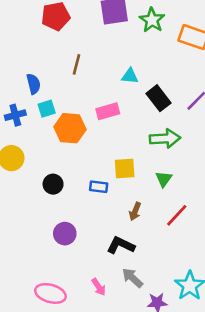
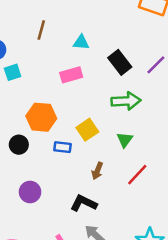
cyan triangle: (130, 76) -> (81, 42), moved
orange hexagon: (70, 128) -> (41, 117), moved
yellow square: (125, 168) -> (87, 130), turned -30

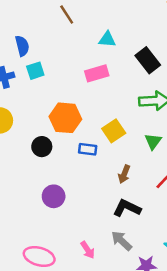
brown line: (41, 30) -> (67, 14), moved, turned -48
black L-shape: (84, 203) -> (127, 208), moved

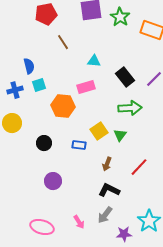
orange hexagon: (65, 118) -> (63, 106), moved
green triangle: (153, 141) -> (120, 135), moved
gray arrow: (122, 241) -> (105, 215), turned -96

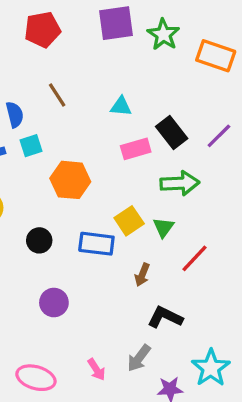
brown line: (63, 42) -> (57, 95), moved
pink rectangle: (86, 87) -> (136, 149), moved
blue rectangle: (79, 145) -> (96, 244), size x1.5
red line: (139, 167) -> (194, 258), moved
black L-shape: (109, 190) -> (165, 317), moved

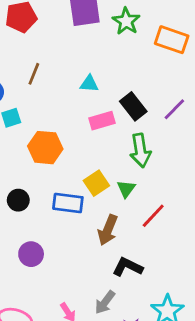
brown line: (57, 95) -> (34, 74), turned 55
green arrow: (180, 183) -> (140, 150), turned 84
brown arrow: (142, 275) -> (108, 230), size x1.5

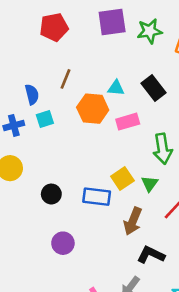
green star: (126, 21) -> (150, 31), turned 30
black rectangle: (133, 106) -> (153, 88), moved
orange hexagon: (45, 148) -> (93, 109), moved

